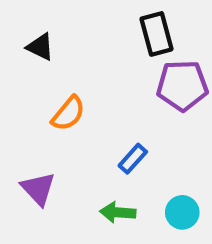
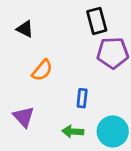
blue rectangle: (133, 159) -> (82, 98), turned -36
cyan circle: (182, 212) -> (113, 131), size x1.5

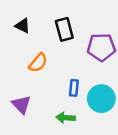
black rectangle: (97, 21) -> (64, 29), moved
cyan circle: (113, 131) -> (101, 99), moved

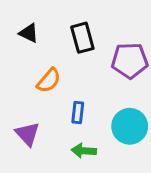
blue rectangle: (74, 88) -> (78, 113), moved

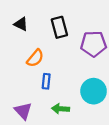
blue rectangle: (78, 113) -> (46, 81), moved
purple triangle: (27, 134) -> (23, 111), moved

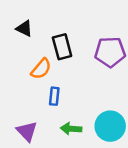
black rectangle: (59, 27) -> (62, 47), moved
cyan circle: (94, 91) -> (110, 126), moved

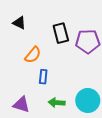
black rectangle: (62, 47) -> (61, 33), moved
purple triangle: (27, 131) -> (21, 105), turned -30

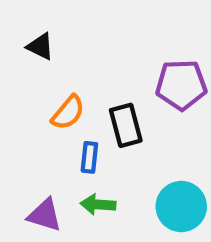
black rectangle: (61, 33) -> (126, 125), moved
green arrow: (57, 103) -> (98, 204), moved

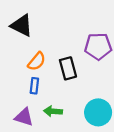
black triangle: (40, 46) -> (22, 25), size x1.5
blue rectangle: (89, 157) -> (34, 86), moved

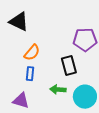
black rectangle: (68, 68) -> (69, 66), moved
green arrow: (53, 111) -> (58, 90), moved

